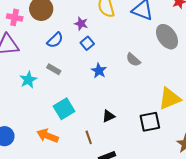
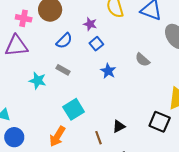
cyan star: (28, 80) -> (38, 81), turned -30
black triangle: (108, 116) -> (119, 126), moved
black square: (150, 122) -> (160, 122), turned 35
orange arrow: (48, 136) -> (57, 136), turned -80

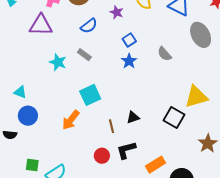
blue square: (96, 44) -> (129, 40), moved

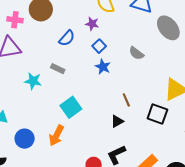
purple star: (117, 12) -> (92, 24), moved
blue semicircle: (89, 26) -> (67, 38), moved
blue circle: (28, 116) -> (25, 139), moved
brown line: (111, 126) -> (126, 100), moved

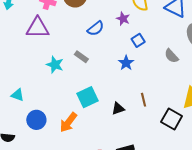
blue square: (99, 46) -> (138, 40), moved
gray semicircle: (136, 53) -> (171, 56), moved
black triangle: (117, 121) -> (118, 109), moved

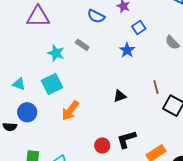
blue semicircle: (96, 28) -> (96, 16), turned 66
cyan square: (87, 97) -> (52, 84), moved
brown line: (143, 100) -> (156, 87), moved
blue circle: (36, 120) -> (27, 112), moved

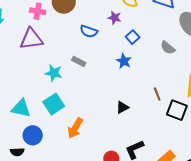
cyan triangle: (19, 84) -> (21, 108), size x1.5

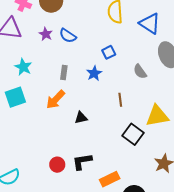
purple star: (115, 18) -> (46, 34), moved
gray rectangle: (79, 61) -> (64, 73), moved, turned 56
brown line: (157, 94) -> (120, 100), moved
orange arrow: (75, 128) -> (56, 100), moved

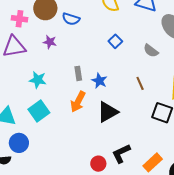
blue semicircle: (68, 36) -> (71, 19), moved
blue star: (94, 73) -> (99, 81), moved
black triangle: (81, 118) -> (108, 112), size x1.6

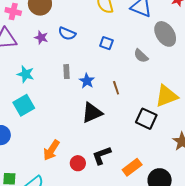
blue semicircle: (71, 19) -> (67, 34), moved
blue square: (115, 41) -> (106, 43), turned -32
brown line: (140, 83) -> (116, 88), moved
orange arrow: (78, 102) -> (51, 150), moved

